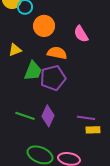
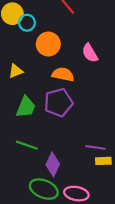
green trapezoid: (33, 71) -> (26, 107), moved
purple diamond: (48, 116) -> (53, 164), moved

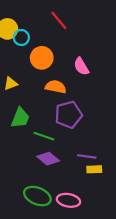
purple pentagon: (58, 102) -> (68, 115), moved
green line: (27, 145) -> (44, 136), moved
purple diamond: (53, 164) -> (48, 159), moved, turned -75

